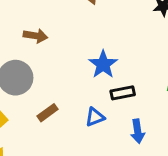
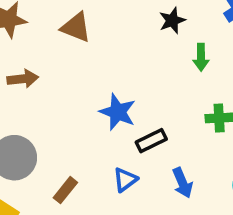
brown arrow: (36, 36) -> (23, 79), moved

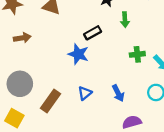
black rectangle: (151, 141) -> (93, 33), moved
brown rectangle: (65, 190) -> (50, 101), size x1.5

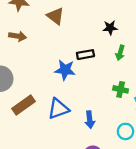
blue star: (78, 54) -> (65, 70), turned -30
blue triangle: (85, 93) -> (58, 109), size x1.5

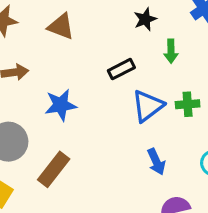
blue star: (65, 70) -> (61, 105), moved
blue triangle: (58, 109) -> (148, 106), moved

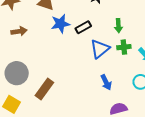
green arrow: (171, 51) -> (118, 26), moved
blue star: (61, 105) -> (60, 24), moved

